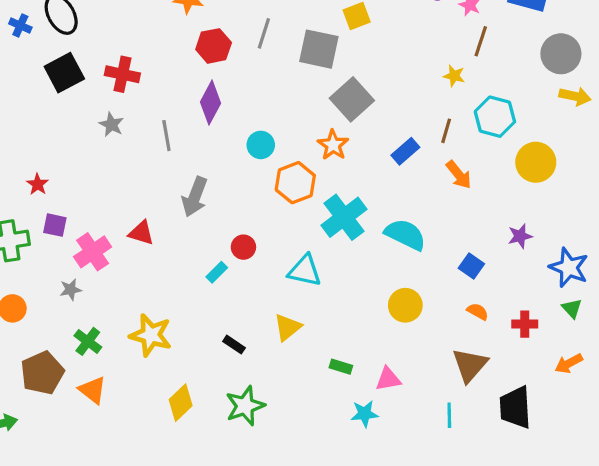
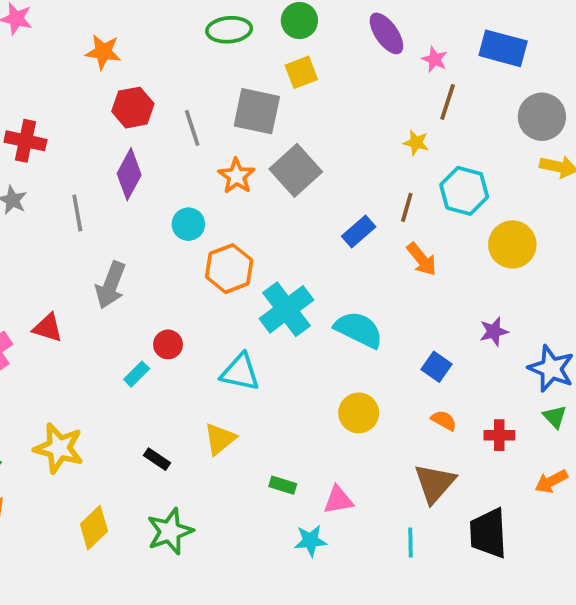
gray line: (264, 33) -> (192, 128), moved, turned -36
orange star: (333, 145) -> (237, 176), moved

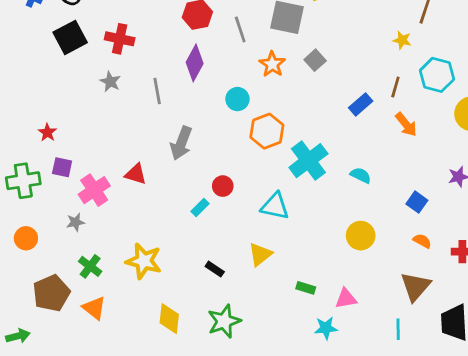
gray square: (296, 170) -> (315, 60), size x0.6
cyan semicircle: (359, 330) -> (361, 175), size x0.6
yellow diamond: (94, 528) -> (169, 319), turned -40

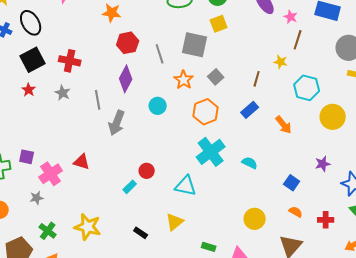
brown line: (395, 87) -> (257, 79), moved
orange hexagon: (267, 131) -> (206, 112), moved
red star: (47, 132) -> (29, 90), moved
gray arrow: (181, 143) -> (117, 123), moved
yellow circle: (361, 236) -> (255, 219), moved

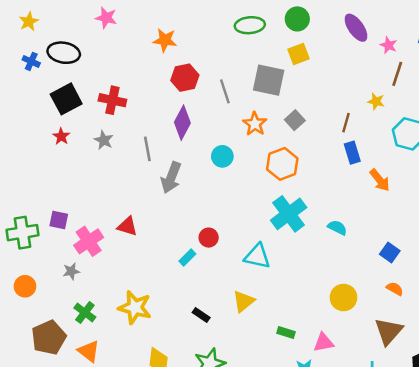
black ellipse: (31, 23) -> (64, 53), turned -50
blue rectangle: (250, 110) -> (352, 153), moved, turned -66

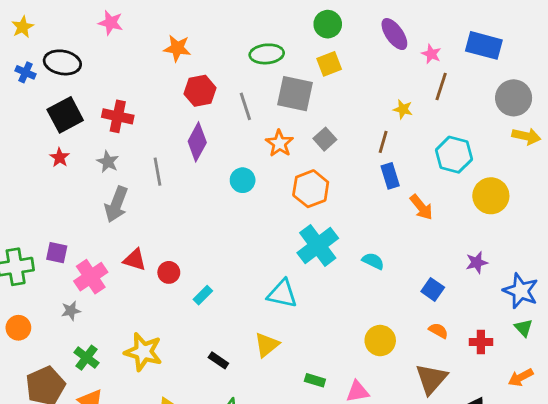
green ellipse: (250, 25) -> (267, 54), moved
yellow star: (376, 101) -> (403, 109), moved
gray arrow: (171, 178) -> (116, 204), moved
red circle: (209, 238) -> (169, 272), moved

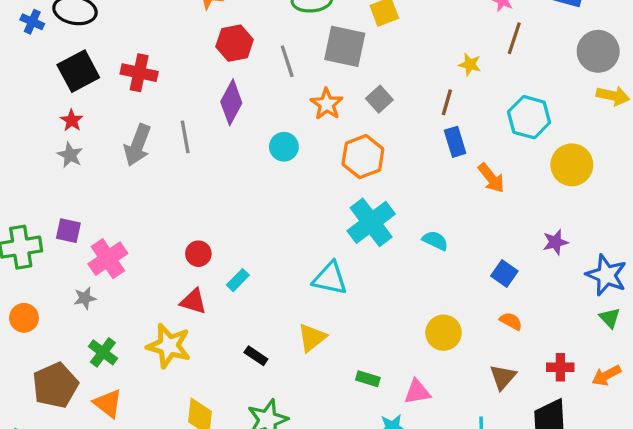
gray star: (108, 162) -> (70, 155), moved
gray arrow: (116, 204) -> (138, 145), moved
red triangle: (135, 260) -> (193, 301), moved
red cross: (481, 342) -> (560, 367), moved
brown triangle: (431, 379) -> (503, 377), size x0.7

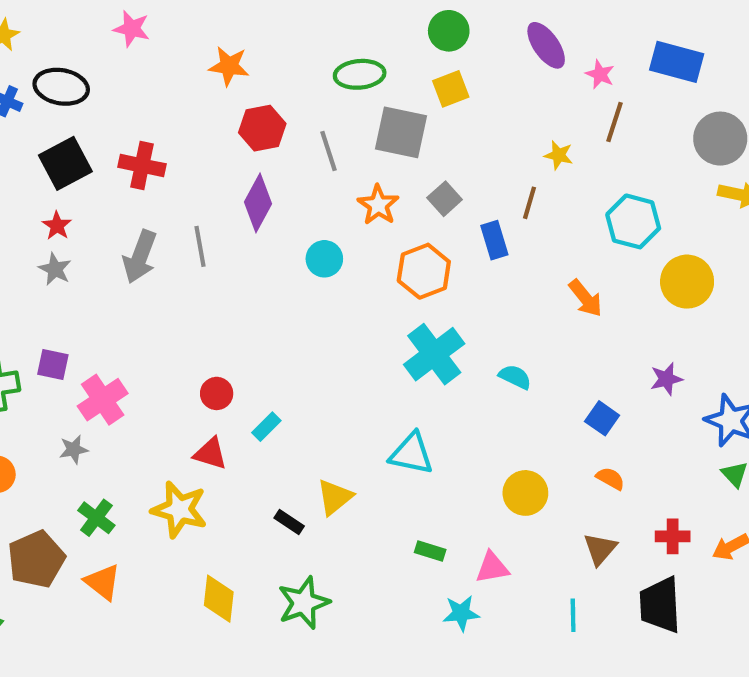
blue rectangle: (455, 142) -> (494, 240), moved
cyan triangle: (330, 278) -> (411, 454), moved
yellow triangle: (312, 338) -> (335, 497), moved

